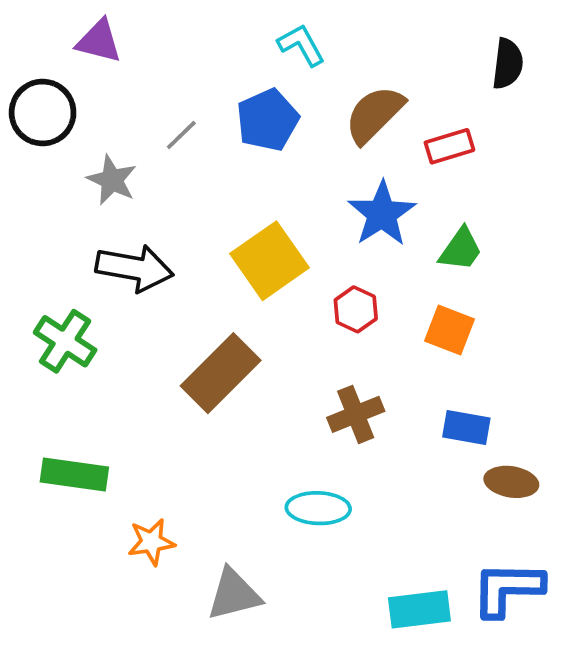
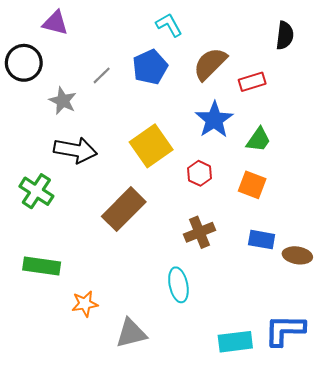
brown ellipse: (511, 482) -> (297, 255), moved
cyan ellipse: (318, 508) -> (178, 285), turned 76

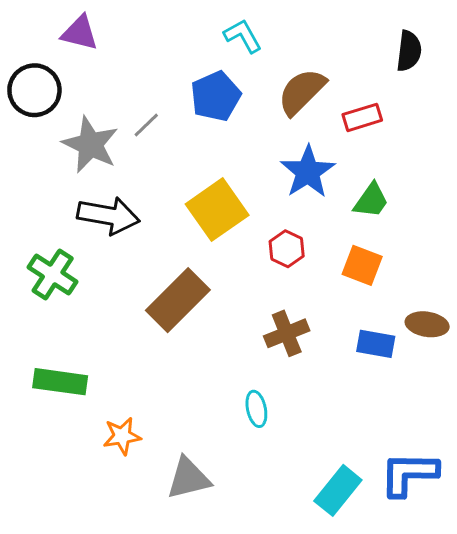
gray line: (102, 75) -> (146, 125), moved
gray star: (63, 101) -> (90, 145), size x1.4
brown ellipse: (297, 255) -> (427, 324), moved
cyan ellipse: (178, 285) -> (256, 409), size x0.7
cyan rectangle: (235, 342) -> (338, 490), turned -44

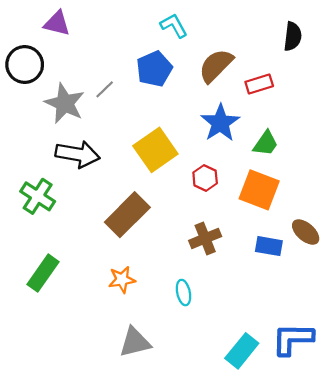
orange square: (362, 265) -> (259, 190), size x1.4
brown ellipse: (427, 324) -> (306, 232), turned 32
green rectangle: (60, 382) -> (43, 273), turned -63
orange star: (122, 436) -> (122, 280), moved

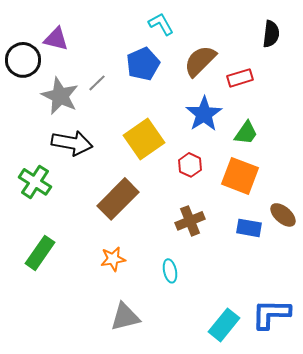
purple triangle: (57, 23) -> (56, 39), moved

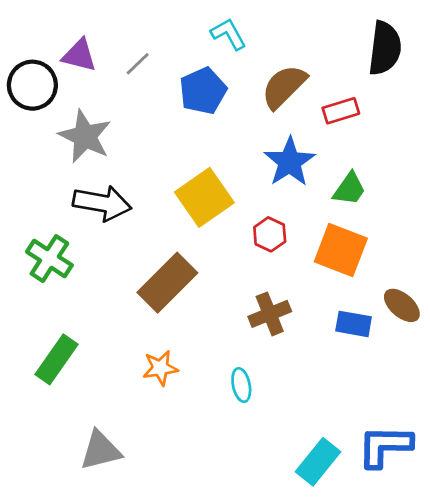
black semicircle: (271, 34) -> (385, 48), size x1.4
gray line: (97, 83) -> (138, 64), moved
gray triangle: (125, 317) -> (101, 450), moved

